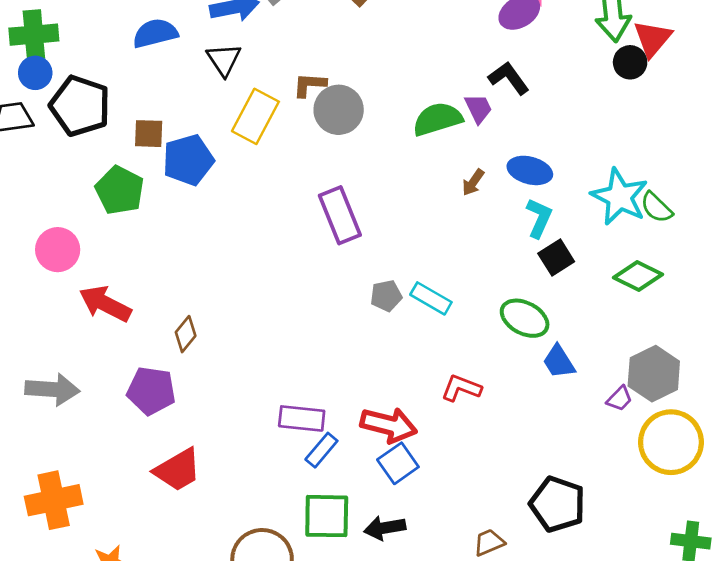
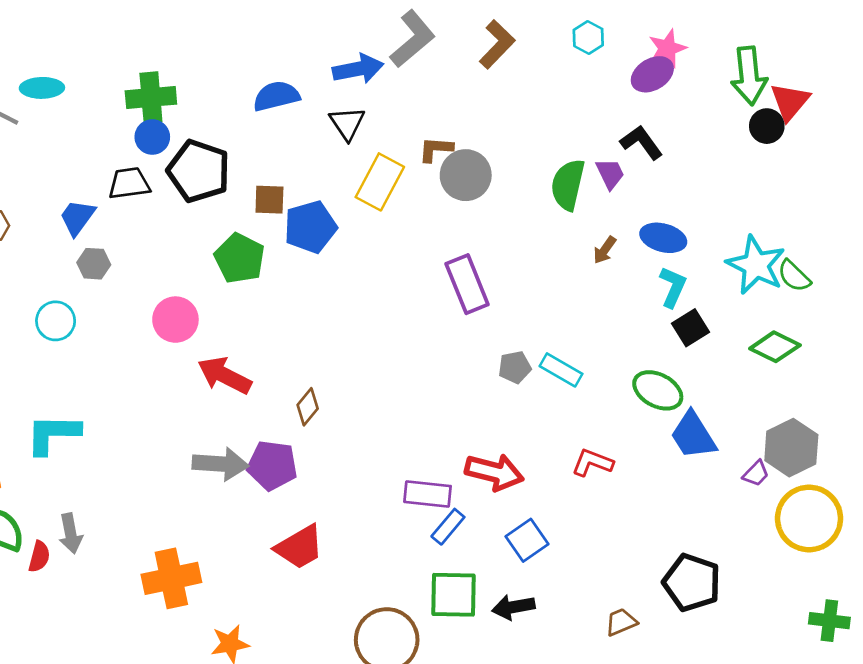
green semicircle: (437, 119) -> (568, 185), turned -60
blue trapezoid: (559, 362) -> (693, 435), size x1.4
gray arrow: (52, 389) -> (220, 464), moved
red arrow: (389, 425) -> (494, 472), moved

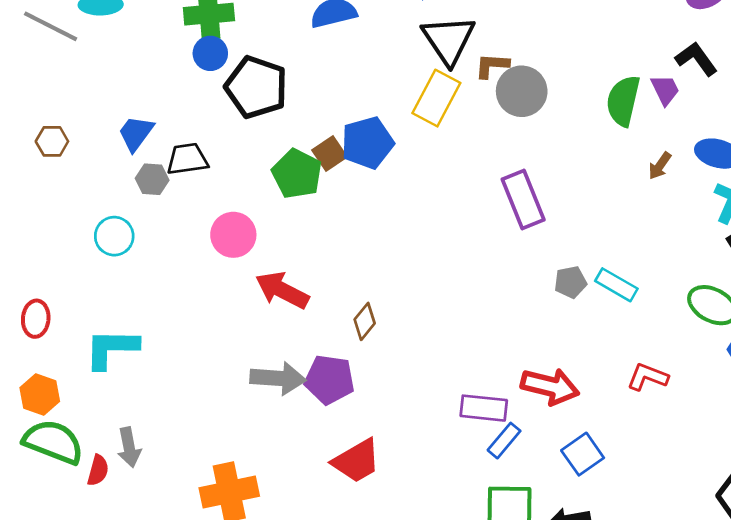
black triangle: (347, 123) -> (449, 40), moved, size x1.5
black trapezoid: (129, 183) -> (187, 159), moved
brown square: (269, 200) -> (329, 154), moved, turned -36

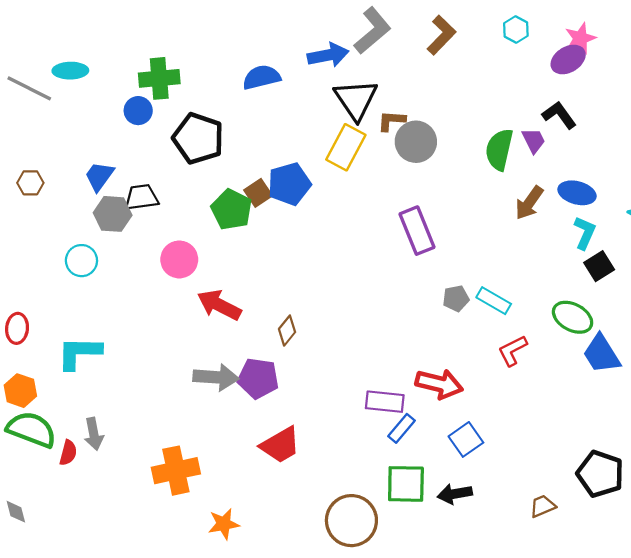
blue circle: (210, 53) -> (138, 111), moved
brown arrow: (660, 166) -> (529, 203), size x1.5
gray hexagon: (152, 179) -> (113, 214), size x1.4
red L-shape: (648, 377) -> (513, 351), moved, turned -48

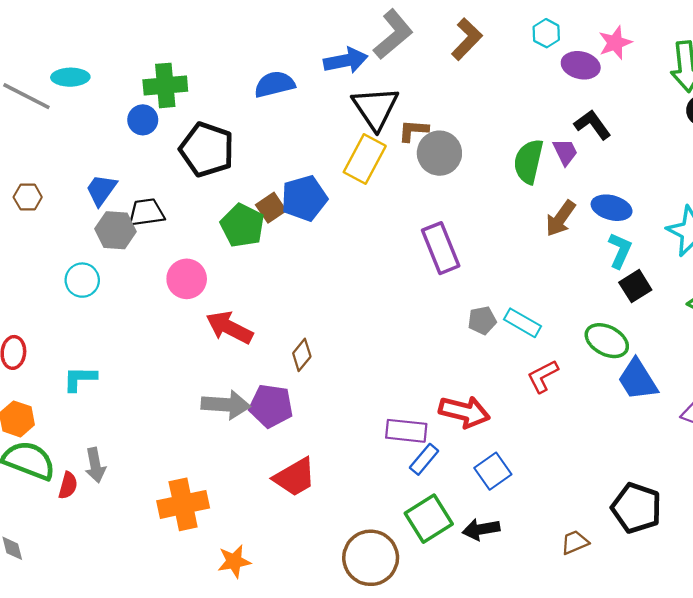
purple ellipse: (568, 59) -> (581, 65), moved, turned 44
cyan L-shape: (79, 353) -> (80, 379), size x0.7
green square: (406, 484) -> (429, 519), turned -33

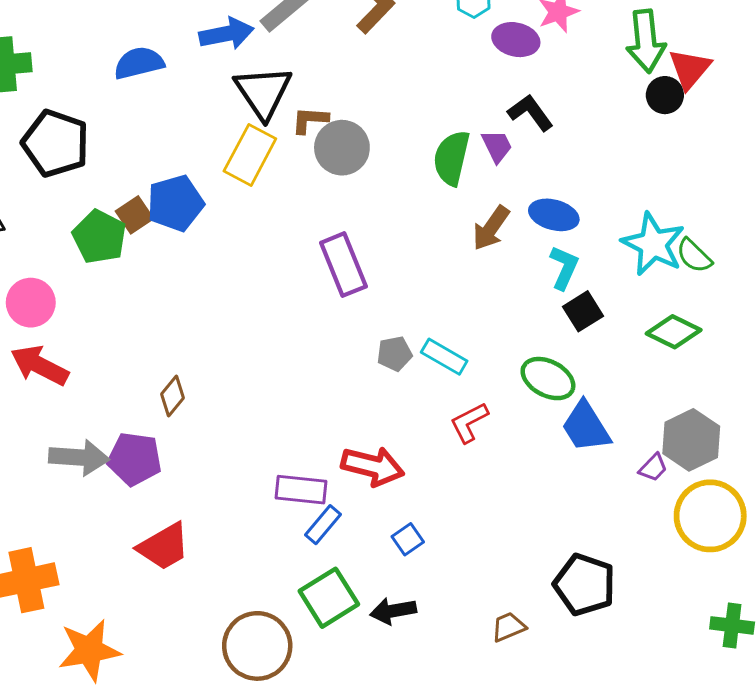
red arrow: (229, 328) -> (40, 365), moved
blue square: (493, 471) -> (408, 539), size x0.7
orange star: (234, 561) -> (89, 650), size x1.5

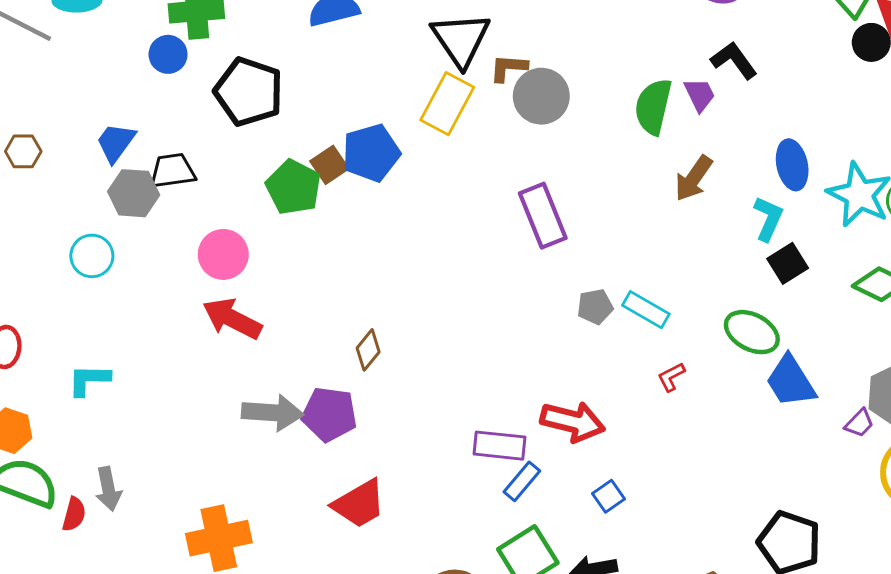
blue ellipse: (554, 215) -> (792, 165), moved, turned 63
red L-shape: (469, 422) -> (671, 377), size x0.7

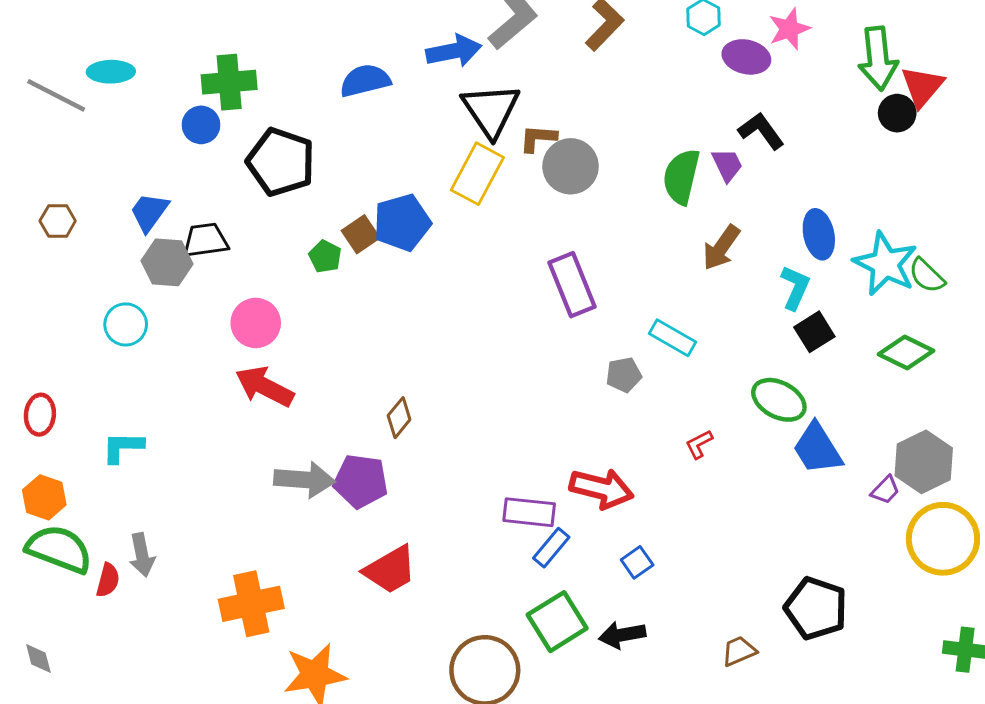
green pentagon: (293, 187) -> (325, 256), size x0.6
cyan rectangle: (646, 310) -> (672, 338), moved

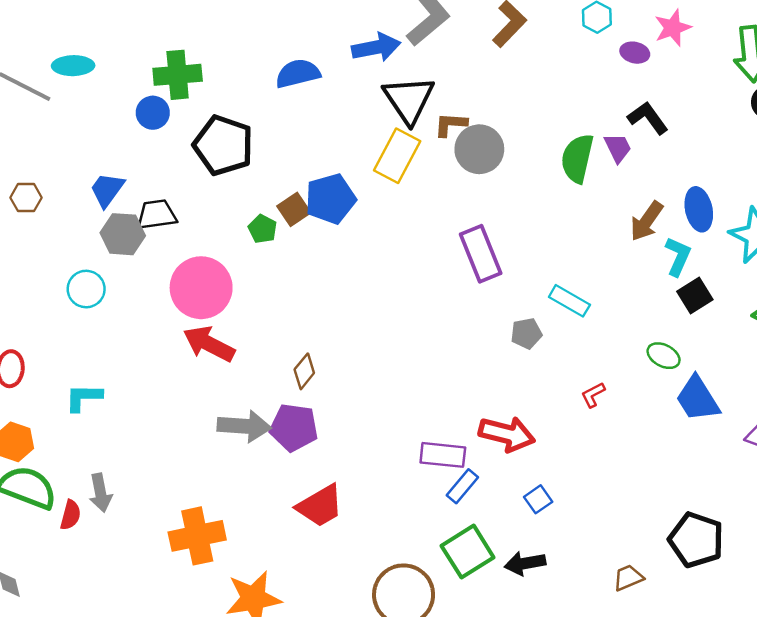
purple ellipse: (746, 57) -> (635, 53), size x0.7
brown arrow: (721, 248) -> (647, 221), moved
pink circle: (256, 323) -> (201, 288), size x1.4
green ellipse: (779, 400) -> (664, 356), size x0.7
brown diamond: (399, 418) -> (304, 371), moved

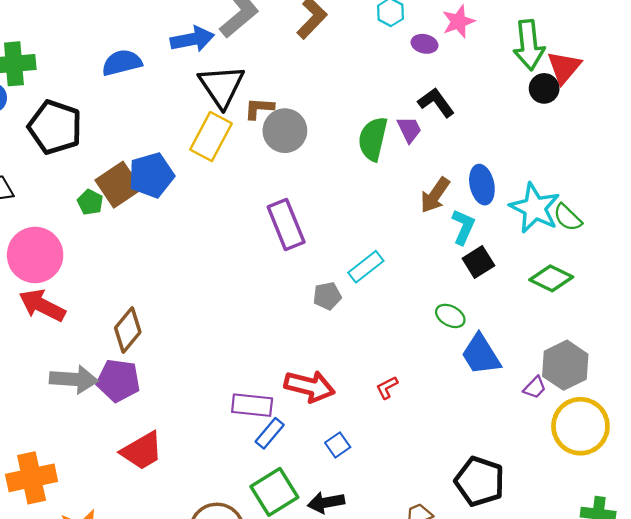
brown square: (294, 209) -> (118, 185), size x1.5
cyan rectangle: (569, 301) -> (366, 267), turned -68
brown diamond: (304, 371) -> (128, 330), size x1.4
red L-shape: (593, 395) -> (387, 388), moved

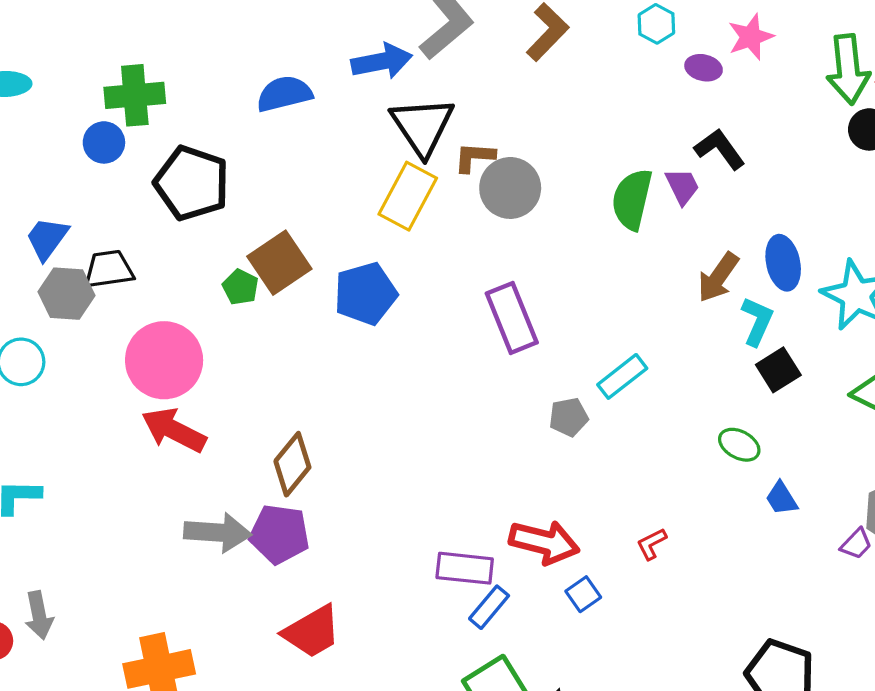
blue pentagon: (151, 175) -> (366, 294), moved
blue trapezoid: (481, 355) -> (782, 498), size x0.6
blue square: (338, 445) -> (583, 594), moved

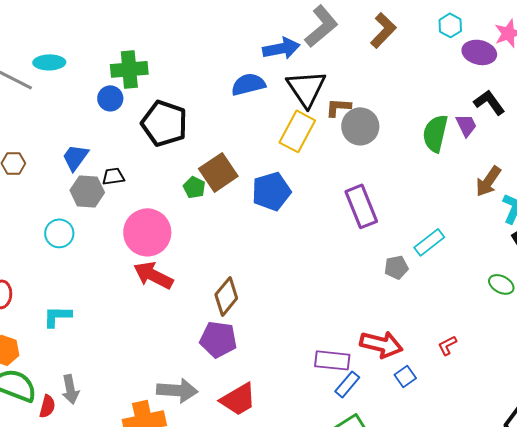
purple ellipse: (704, 68) -> (479, 52), size x1.5
blue semicircle: (284, 94) -> (248, 84), moved
black trapezoid: (109, 269) -> (113, 176), size x0.7
gray arrow: (218, 532) -> (177, 390), moved

